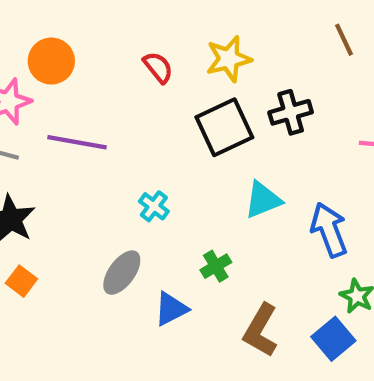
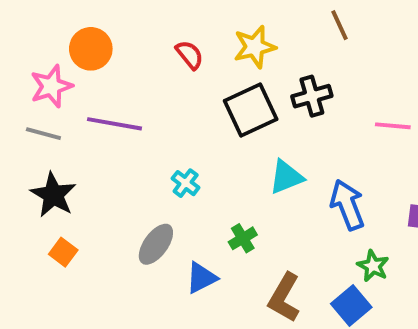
brown line: (344, 40) -> (339, 25), moved

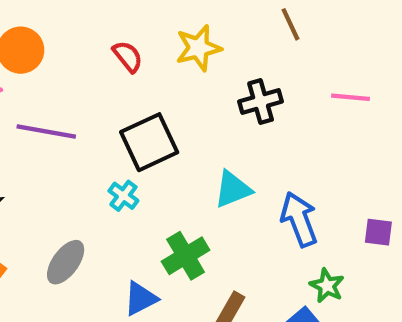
black square: (251, 110) -> (149, 142), moved
pink line: (393, 126) -> (351, 97), moved
green cross: (243, 238) -> (186, 256), size x1.5
gray ellipse: (156, 244) -> (66, 262), moved

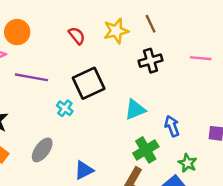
brown line: (291, 24) -> (151, 24), moved
cyan cross: (123, 196) -> (65, 108), moved
blue arrow: (299, 219) -> (172, 126), size x0.7
green cross: (186, 256) -> (146, 150), moved

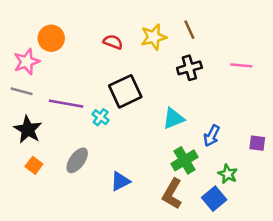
red semicircle: (77, 36) -> (113, 42), turned -30
purple line: (31, 77) -> (66, 104), moved
blue arrow: (172, 126) -> (212, 136), turned -132

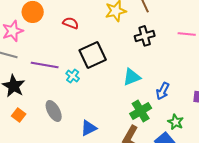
red semicircle: (113, 42) -> (71, 23), moved
gray ellipse: (77, 160) -> (54, 111), turned -65

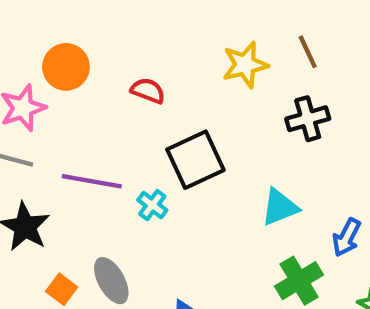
orange square: (19, 115) -> (62, 289), moved

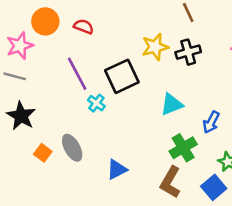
yellow star: (245, 65) -> (155, 47), moved
red semicircle: (148, 91) -> (84, 27), moved
purple line: (92, 181) -> (77, 74), moved, turned 52

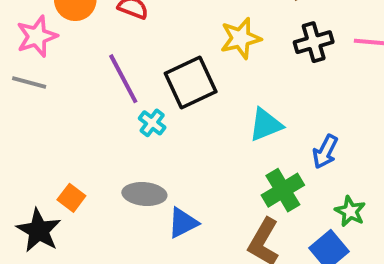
black cross: (188, 52) -> (314, 42), moved
black star: (21, 116) -> (39, 231), moved
gray ellipse: (72, 148) -> (144, 194), moved, turned -56

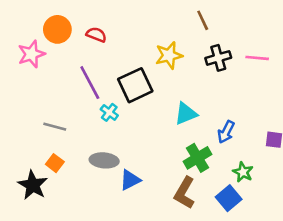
gray line: (29, 82) -> (55, 127), moved

